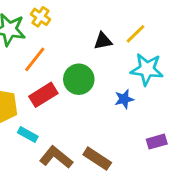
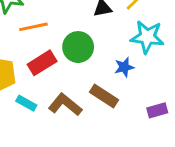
orange line: (35, 59) -> (33, 27), turned 40
brown L-shape: (56, 157) -> (65, 105), moved
brown rectangle: (97, 159) -> (104, 96), moved

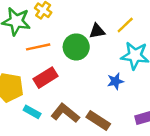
green circle: (78, 47) -> (76, 47), moved
brown rectangle: (104, 96) -> (98, 120), moved

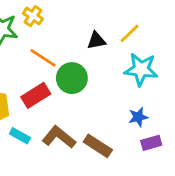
orange line: (38, 47) -> (43, 58), moved, turned 45
green circle: (76, 47) -> (72, 78), moved
blue star: (115, 81) -> (138, 117), moved

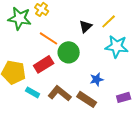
black triangle: (96, 41) -> (86, 26), turned -32
blue star: (138, 117) -> (97, 79), moved

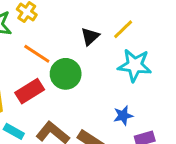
blue star: (97, 79) -> (123, 116), moved

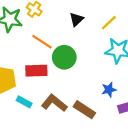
black triangle: (90, 36) -> (77, 19), moved
red rectangle: (30, 91) -> (36, 71), turned 30

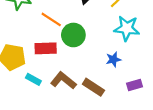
blue star: (109, 90) -> (113, 59), moved

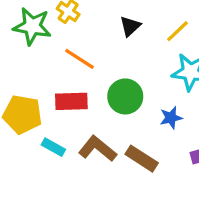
green circle: (73, 35) -> (125, 96), moved

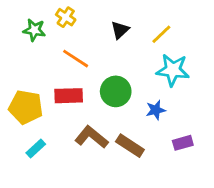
green star: (32, 26) -> (34, 30), size x0.7
cyan rectangle: (53, 147) -> (36, 149), moved, turned -72

